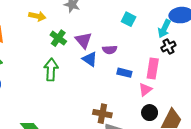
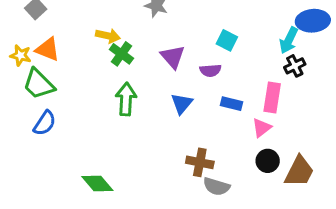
yellow arrow: (37, 16) -> (108, 36), moved
cyan square: (129, 19) -> (227, 40), moved
green cross: (58, 38) -> (121, 54), moved
blue triangle: (90, 59) -> (182, 104), moved, turned 35

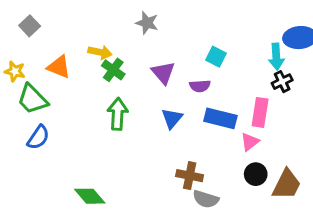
cyan arrow: (289, 40) -> (276, 57), turned -30
orange triangle: (48, 49) -> (59, 67), moved
blue rectangle: (231, 104) -> (220, 118), size x1.5

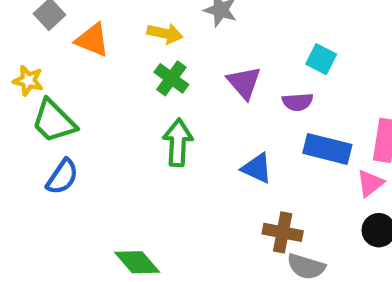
yellow arrow: (100, 52) -> (165, 33), moved
orange triangle: (59, 67) -> (92, 40), moved
blue triangle: (172, 118) -> (257, 168), moved, turned -45

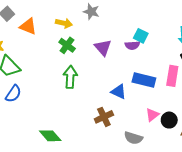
purple semicircle: (298, 102) -> (132, 45), moved
blue triangle: (257, 168) -> (119, 92), moved
pink triangle: (370, 183) -> (152, 115), moved
brown cross: (283, 232) -> (104, 117), moved, turned -36

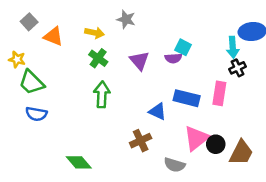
blue semicircle: (13, 94) -> (36, 114), turned 66
pink triangle: (152, 115) -> (196, 138), size x1.6

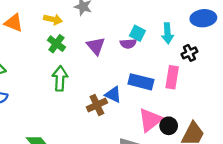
cyan arrow: (233, 47) -> (167, 33), moved
brown cross: (141, 141) -> (97, 105), moved

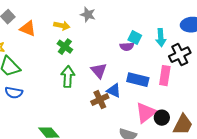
purple triangle: (96, 46) -> (99, 71), moved
black cross: (189, 53) -> (180, 55), size x1.5

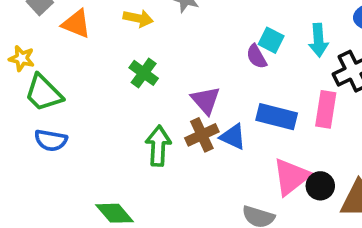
green cross: (65, 47) -> (144, 73), moved
purple semicircle: (127, 47) -> (257, 57), turned 64
green arrow: (68, 77) -> (158, 146), moved
brown cross: (100, 100) -> (202, 135), moved

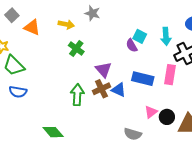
green cross: (144, 73) -> (76, 48), moved
pink triangle: (291, 177) -> (151, 112), size x0.6

